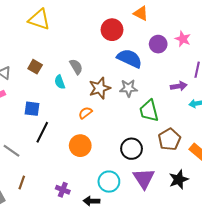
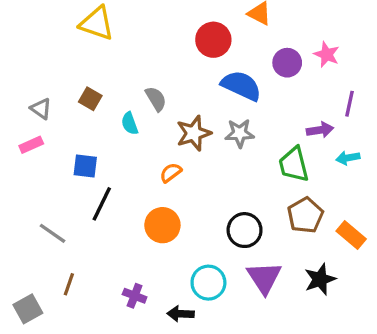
green trapezoid: (149, 111) -> (294, 164), moved

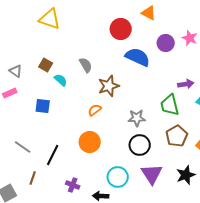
cyan semicircle: (130, 123) -> (61, 80), moved, turned 152
gray star: (240, 133) -> (137, 118), moved
black line: (102, 204) -> (53, 155), moved

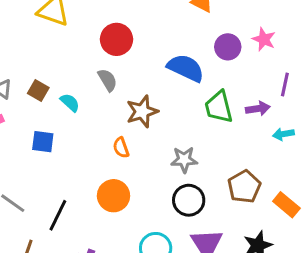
red circle: (121, 29) -> (116, 39), moved
brown square: (46, 65) -> (38, 90), moved
green trapezoid: (170, 105) -> (219, 107), moved
orange semicircle: (95, 110) -> (121, 148), turned -72

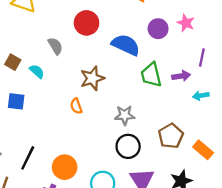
red circle: (116, 39) -> (87, 23), moved
gray semicircle: (107, 80) -> (55, 46), moved
orange circle: (113, 196) -> (65, 167), moved

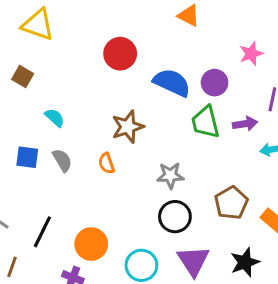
pink star: (186, 23) -> (251, 54), turned 30
purple circle: (158, 29) -> (215, 83), moved
gray semicircle: (55, 46) -> (62, 160), moved
brown square: (13, 62) -> (23, 77), moved

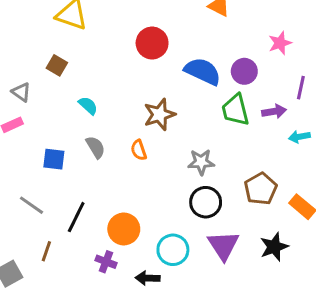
blue square: (27, 157) -> (54, 159), moved

